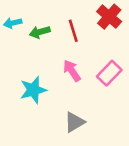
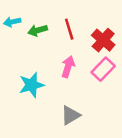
red cross: (109, 17) -> (103, 40), moved
pink arrow: (72, 71) -> (68, 67), turned 50

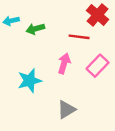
red line: (69, 29) -> (79, 37), moved, turned -66
red cross: (103, 40) -> (98, 15), moved

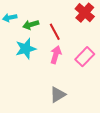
red line: (79, 37) -> (55, 32), moved, turned 54
cyan star: (30, 81) -> (26, 49), moved

